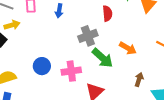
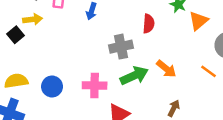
green arrow: (102, 58) -> (134, 76), turned -75
blue circle: (42, 66) -> (52, 87), moved

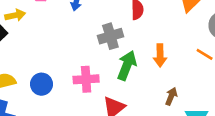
orange arrow: (166, 69) -> (160, 55), turned 55
green arrow: (134, 76) -> (127, 65), turned -40

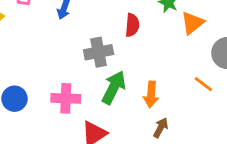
orange arrow: (160, 55) -> (151, 94), moved

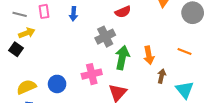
red semicircle: (132, 25) -> (123, 12), turned 77
orange line: (203, 84) -> (184, 51), moved

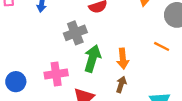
orange line: (184, 51) -> (162, 46), moved
brown arrow: (162, 76) -> (121, 84), moved

